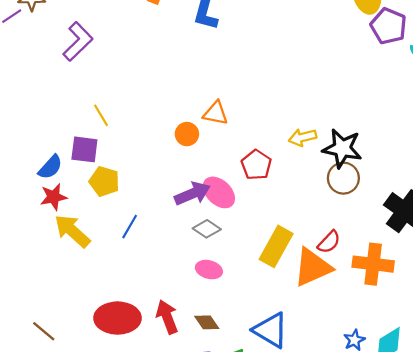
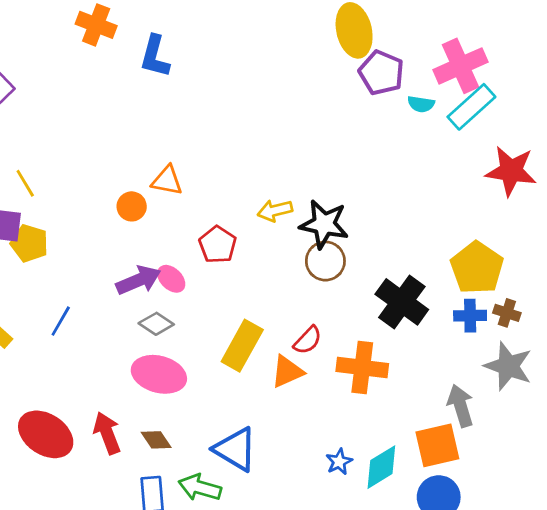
yellow pentagon: (104, 181) -> (29, 243), moved
pink ellipse: (219, 192) -> (171, 279), size x0.7
orange triangle: (313, 267) -> (287, 372), size x0.7
pink ellipse: (209, 270) -> (159, 374), size x1.6
red ellipse: (118, 318) -> (46, 434), turned 33

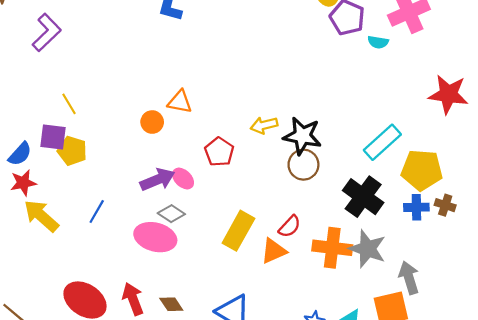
cyan rectangle: (471, 107) -> (382, 142), moved
yellow pentagon: (477, 268) -> (422, 170), turned -30
gray star: (508, 366) -> (367, 249), moved
pink ellipse: (159, 374) -> (155, 237), moved

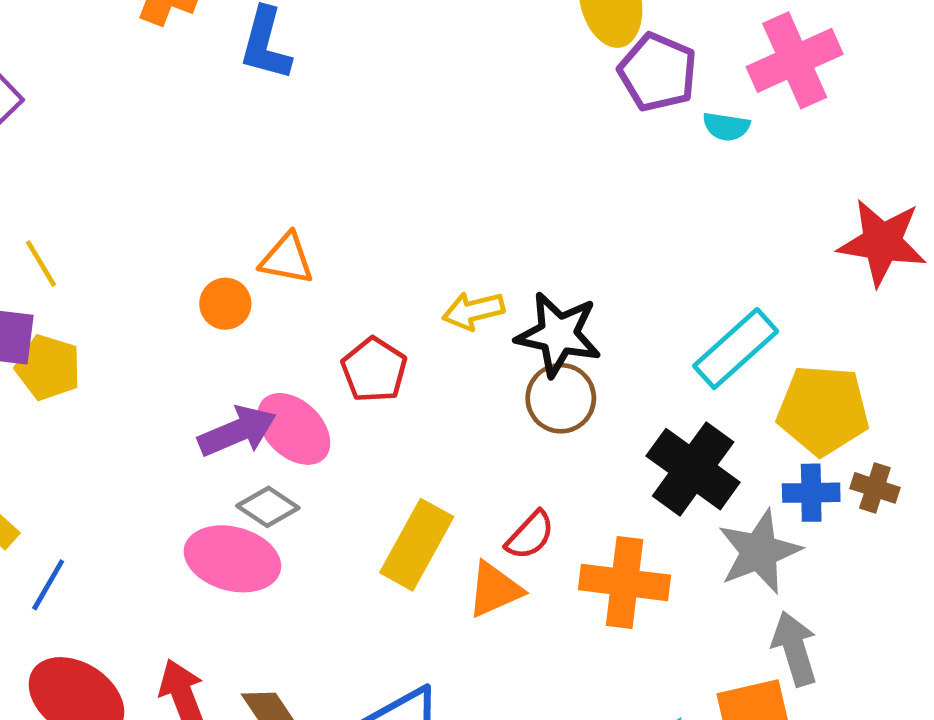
pink ellipse: (183, 179) -> (294, 429), size x1.5
blue line: (97, 212) -> (48, 585), moved
gray star: (367, 249) -> (759, 552), moved, turned 30

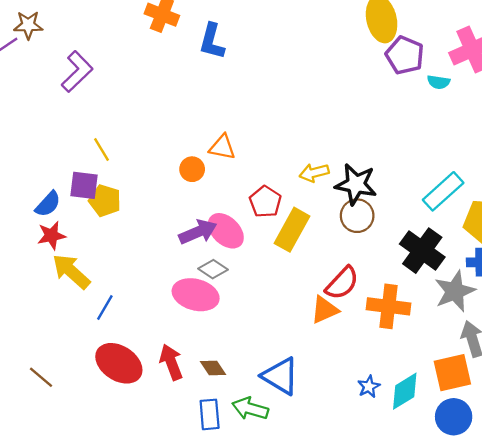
red semicircle: (530, 535) -> (342, 283), size x1.4
yellow rectangle: (417, 545) -> (292, 230), moved

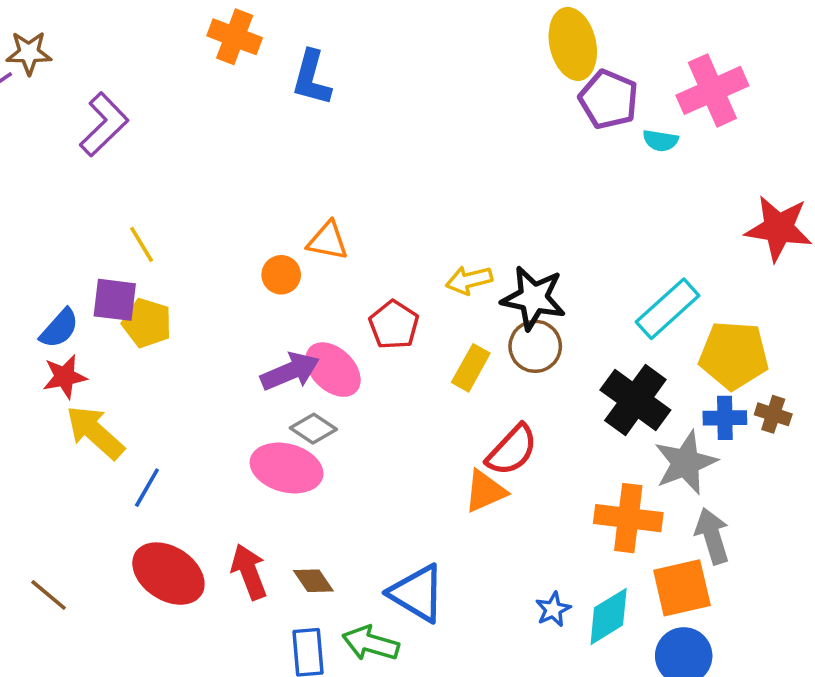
yellow rectangle: (292, 230) -> (471, 368), moved, size x0.7
orange cross: (389, 306) -> (628, 518), moved

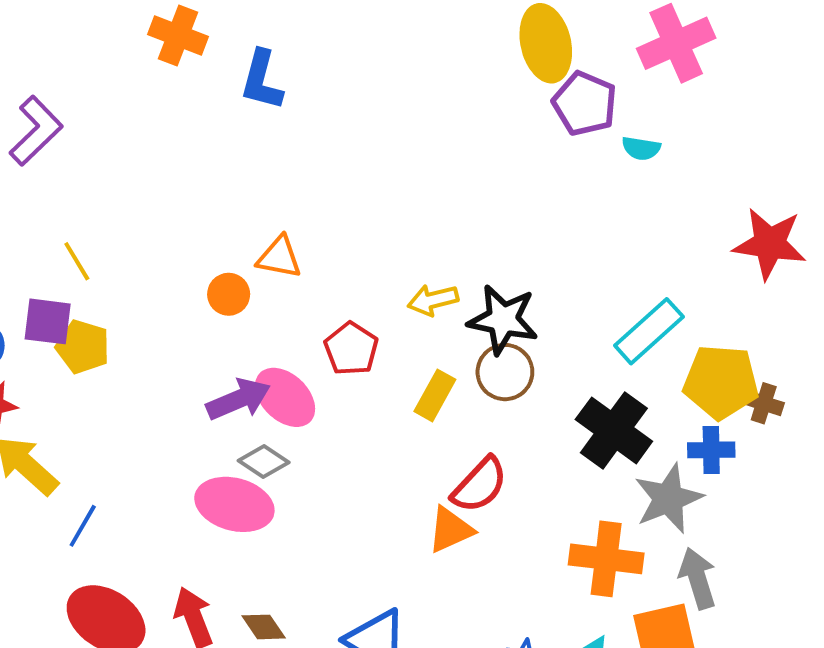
pink cross: (712, 90) -> (676, 43), moved
brown cross: (773, 414) -> (764, 403), moved

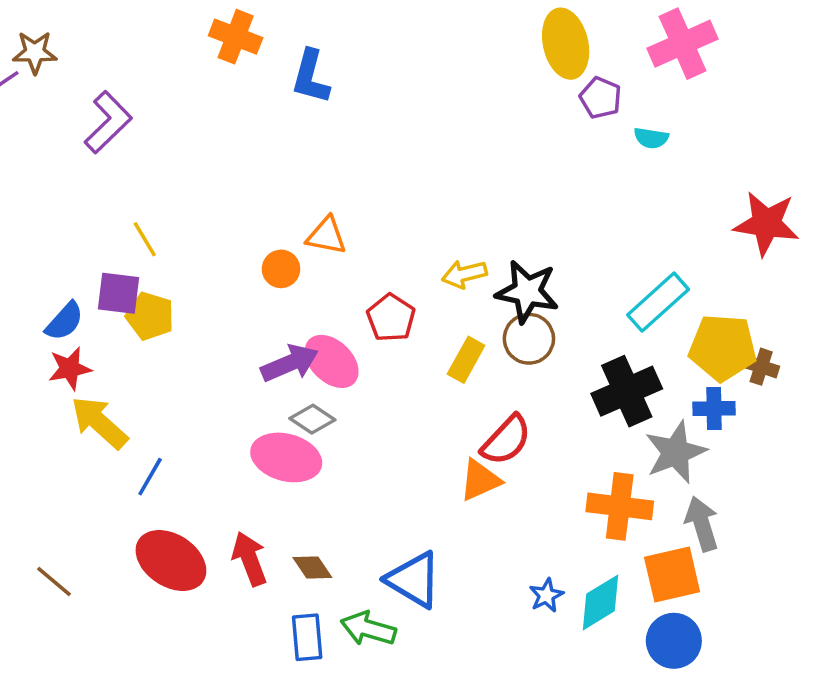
purple pentagon: (585, 104) -> (601, 98), size x0.7
black cross: (614, 430) -> (627, 391), turned 30

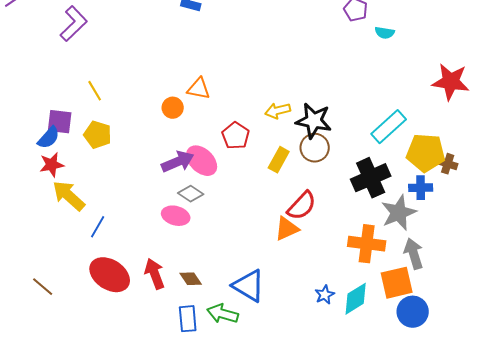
purple square: (119, 293) -> (60, 122), moved
pink ellipse: (286, 457) -> (176, 216), size x0.7
blue circle: (674, 641) -> (413, 312), moved

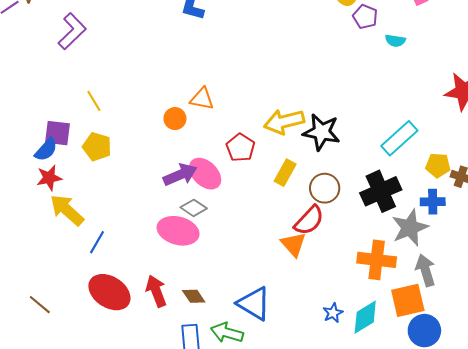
yellow arrow: (278, 111) -> (284, 122), size x1.5
brown circle: (315, 148) -> (325, 188), moved
yellow pentagon: (426, 153) -> (438, 165), size x0.6
pink ellipse: (176, 216) -> (178, 231), size x1.4
orange triangle: (287, 229) -> (293, 244), turned -48

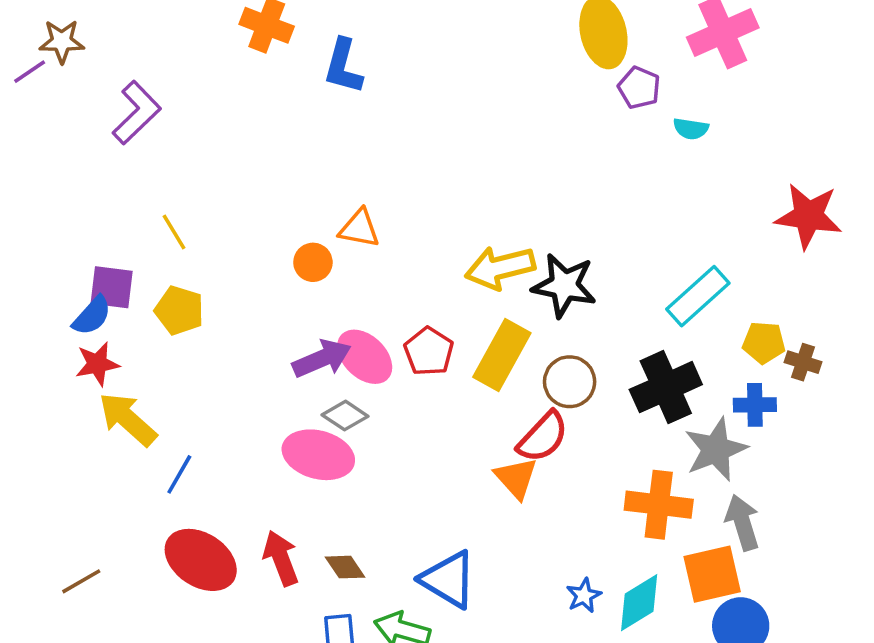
red pentagon: (240, 148) -> (429, 351), moved
yellow rectangle: (285, 173) -> (502, 355), size x1.5
brown line: (40, 305) -> (81, 581), turned -70

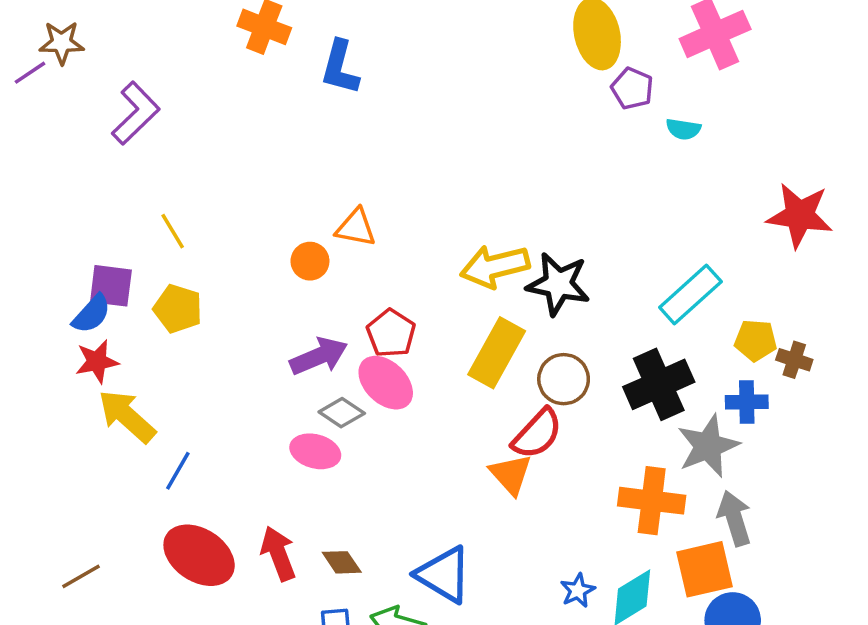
red pentagon: (429, 351) -> (391, 333), moved
pink ellipse: (365, 357) -> (386, 383), moved
pink ellipse: (318, 455) -> (315, 451), size x0.7

